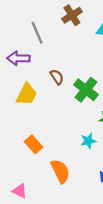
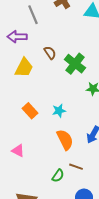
cyan star: (88, 141) -> (59, 111), moved
orange semicircle: (60, 171) -> (65, 140), moved

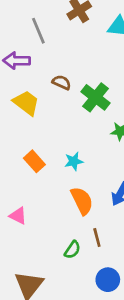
brown semicircle: (50, 53) -> (62, 82), turned -32
yellow trapezoid: (24, 68) -> (26, 103), turned -80
brown line: (76, 167) -> (97, 238), turned 56

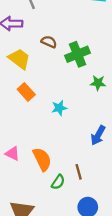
green cross: (96, 97) -> (77, 54), turned 30
orange rectangle: (34, 161) -> (26, 92), moved
orange semicircle: (82, 201) -> (42, 159), moved

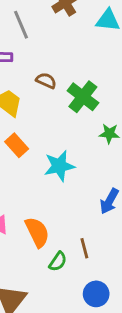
green cross: (77, 54) -> (83, 97), turned -30
cyan star: (59, 108) -> (59, 166), size x1.5

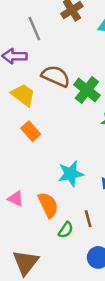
brown semicircle: (46, 81) -> (56, 76), size x1.6
cyan star: (59, 166) -> (71, 174), moved

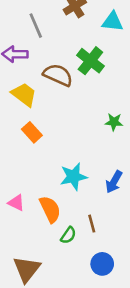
green cross: (87, 90) -> (90, 61), moved

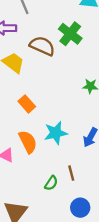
orange rectangle: (32, 132) -> (27, 104), moved
orange semicircle: (50, 209) -> (28, 142), moved

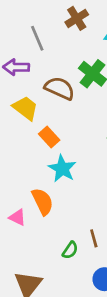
orange rectangle: (27, 104) -> (49, 137), moved
cyan star: (56, 133) -> (62, 169), moved, turned -30

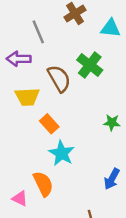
brown semicircle: (60, 88) -> (59, 78), turned 36
yellow trapezoid: (25, 108) -> (27, 97), turned 140

